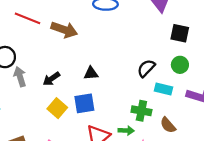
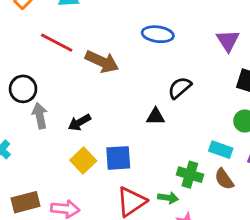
black semicircle: (146, 68) -> (180, 88), moved
black triangle: (91, 73) -> (156, 116), moved
brown semicircle: (168, 125) -> (224, 179), moved

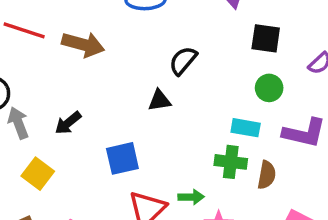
yellow square: (83, 161) -> (38, 174), moved
green cross: (190, 175) -> (231, 162), moved
brown semicircle: (224, 179) -> (267, 175), moved, turned -125

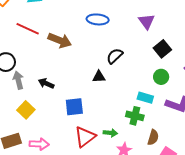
black square: (266, 38) -> (162, 49), turned 36
black arrow: (68, 123) -> (46, 83), turned 56
brown semicircle: (267, 175) -> (153, 137), moved

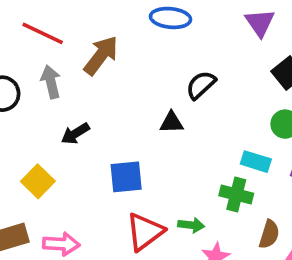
brown arrow: (60, 40) -> (101, 55), turned -75
gray arrow: (18, 80) -> (51, 82), moved
black arrow: (46, 83) -> (75, 134), turned -56

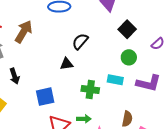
black arrow: (75, 134) -> (15, 76), turned -70
green cross: (236, 195) -> (90, 89), moved

